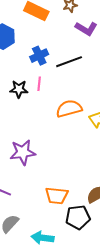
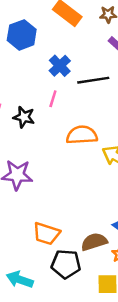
blue cross: (39, 56) -> (60, 66), turned -30
black star: (19, 89) -> (24, 117), moved

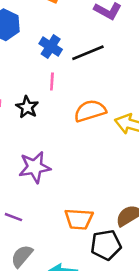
black star: (24, 117) -> (27, 107), turned 30

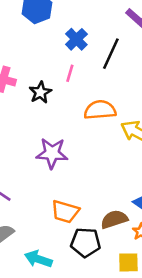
black line: (88, 53) -> (111, 54), turned -56
purple star: (35, 167) -> (52, 153), moved

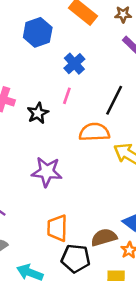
black line: (111, 54) -> (114, 100), moved
orange trapezoid: (65, 212) -> (57, 228), turned 72

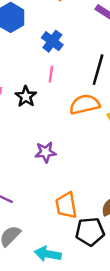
purple star: (47, 172) -> (46, 152), size x0.7

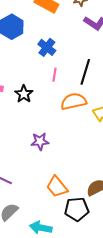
pink line: (51, 74) -> (55, 75), moved
orange trapezoid: (66, 205) -> (57, 187), turned -30

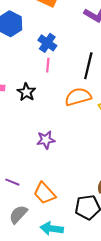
pink line: (55, 75) -> (48, 65), moved
orange trapezoid: (57, 187) -> (45, 193), moved

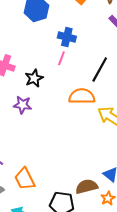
blue cross: (47, 43) -> (67, 37), turned -36
purple star: (46, 140) -> (23, 105), moved

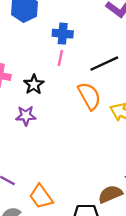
black line: (100, 70) -> (104, 64), turned 45
orange semicircle: (82, 96) -> (89, 96), turned 70

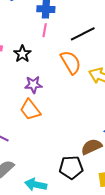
purple star: (26, 116) -> (33, 85), moved
orange trapezoid: (41, 197) -> (30, 110), moved

